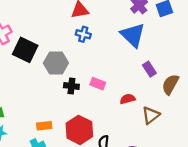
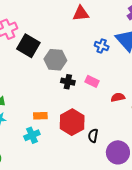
blue cross: (83, 34) -> (102, 46), moved

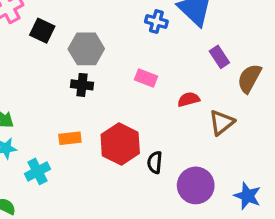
black square: (28, 46) -> (42, 31), size x0.7
black cross: (68, 82) -> (82, 85), moved
cyan cross: (32, 135) -> (37, 171), moved

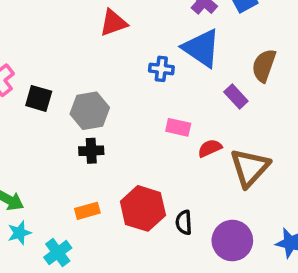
pink rectangle: (146, 78) -> (178, 127), moved
brown semicircle: (249, 78) -> (264, 66), moved
brown triangle: (222, 123) -> (250, 168), size x1.4

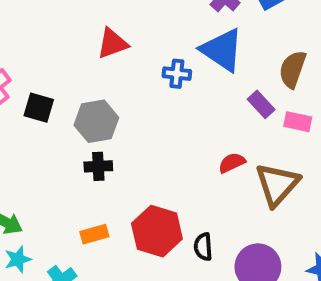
red triangle: (113, 23) -> (112, 43), moved
pink rectangle: (178, 127) -> (298, 122), moved

